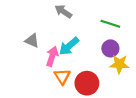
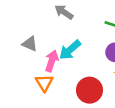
orange triangle: (62, 76) -> (44, 83), moved

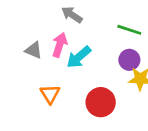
pink arrow: (52, 61) -> (60, 45), moved

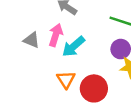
orange triangle: (50, 94) -> (66, 80), moved

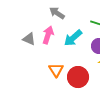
cyan arrow: (74, 46) -> (73, 38), moved

